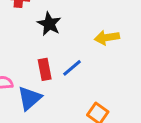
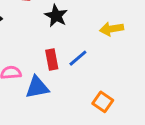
blue triangle: (29, 98) -> (37, 87), turned 30

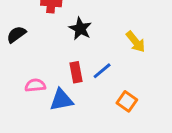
yellow arrow: (111, 29) -> (136, 42), turned -120
orange square: (103, 102) -> (127, 101), moved

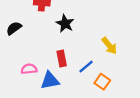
yellow arrow: (136, 42) -> (109, 46), moved
blue line: (102, 71) -> (86, 67), moved

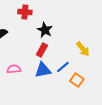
red rectangle: (62, 58) -> (42, 50), moved, turned 40
blue triangle: (50, 81) -> (43, 70), moved

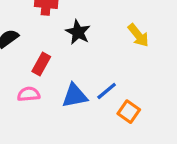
yellow arrow: (83, 49) -> (138, 35), moved
red rectangle: (42, 50) -> (41, 64), moved

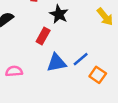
red rectangle: (41, 64) -> (43, 36), moved
pink semicircle: (29, 94) -> (14, 71), moved

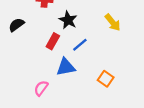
blue line: (81, 59) -> (80, 45), moved
pink semicircle: (14, 71) -> (41, 88), moved, turned -49

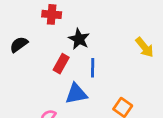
yellow arrow: (113, 22) -> (145, 47), moved
blue line: (80, 45) -> (93, 68), turned -49

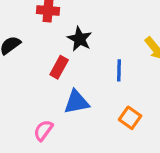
blue line: (93, 68) -> (119, 70), moved

